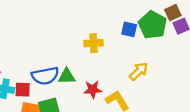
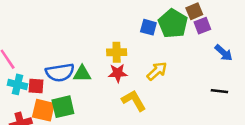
yellow cross: (94, 43) -> (117, 52), moved
red star: (93, 90) -> (118, 73), moved

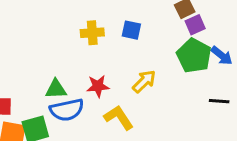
green pentagon: (173, 23) -> (194, 56), moved
yellow cross: (117, 52) -> (92, 33), moved
blue semicircle: (60, 72) -> (67, 110), moved

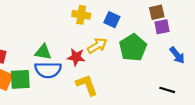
green pentagon: (194, 56) -> (133, 48), moved
yellow arrow: (144, 81) -> (97, 46), moved

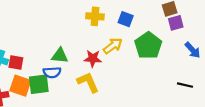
blue semicircle: (48, 70) -> (52, 72), moved, size x0.7
yellow L-shape: (87, 85) -> (88, 82), moved

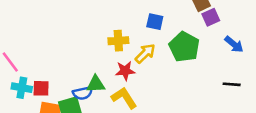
yellow cross: (95, 16) -> (118, 41), moved
green triangle: (60, 56) -> (96, 84), moved

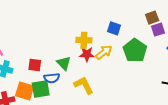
red star: (125, 71) -> (87, 54), moved
green triangle: (96, 84) -> (64, 63), moved, turned 42
red square: (41, 88) -> (35, 65), moved

